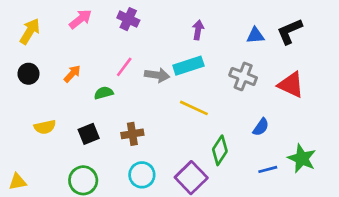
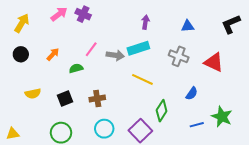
purple cross: (128, 19) -> (83, 14), moved
black L-shape: (290, 31) -> (231, 24), moved

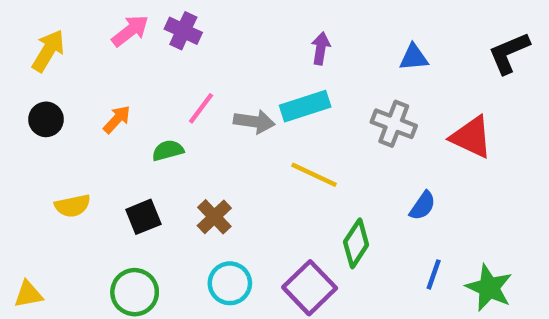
brown cross: (97, 99) -> (214, 217), turned -35
green star: (222, 117) -> (489, 288), moved
blue line: (197, 125) -> (434, 274), turned -56

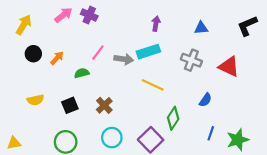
black circle: (46, 119) -> (33, 54), moved
green star: (489, 288) -> (238, 140), turned 30

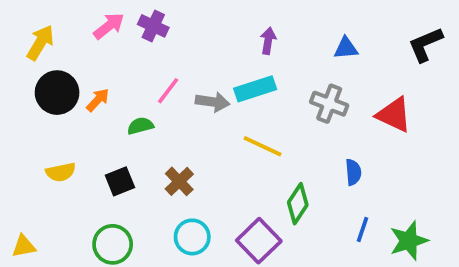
black circle: (33, 54) -> (57, 93), size x1.5
blue semicircle: (205, 100) -> (353, 172), turned -40

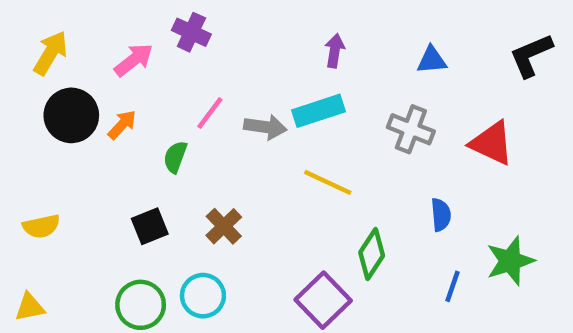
pink arrow: (109, 26) -> (134, 60), moved
green semicircle: (140, 126) -> (175, 157), turned -55
yellow semicircle: (61, 172) -> (41, 226), moved
cyan circle: (192, 237) -> (203, 296), moved
green star: (409, 241) -> (510, 261), moved

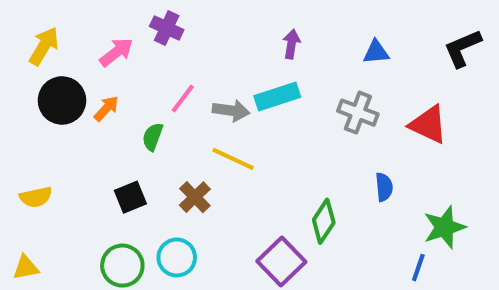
yellow line: (328, 182) -> (233, 159), moved
blue line: (452, 286) -> (418, 268), moved

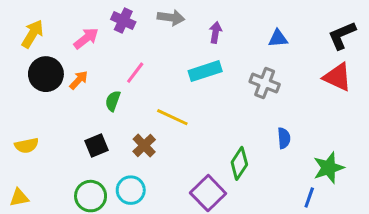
gray arrow: (231, 111) -> (171, 18), moved
red triangle: (428, 125) -> (337, 77), moved

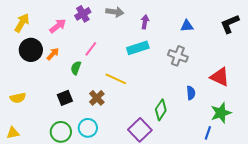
purple cross: (123, 21) -> (83, 14), turned 35
red triangle: (337, 77) -> (220, 77), moved

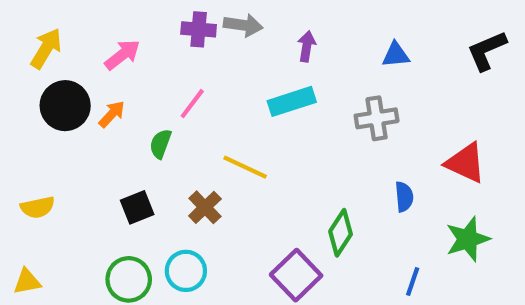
purple cross: (83, 14) -> (199, 29), moved, turned 35
gray cross: (178, 56) -> (377, 118), turned -30
blue line: (208, 133) -> (413, 281), moved

